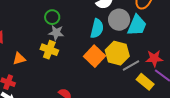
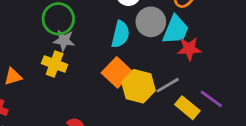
green circle: (52, 17) -> (58, 19), size x1.5
yellow hexagon: (117, 53) -> (138, 86), moved
red star: (154, 58) -> (189, 49), moved

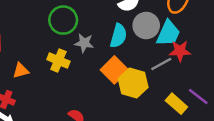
gray star: (64, 40) -> (84, 43), moved
gray line: (168, 85) -> (161, 64), moved

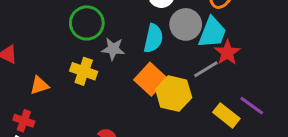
red star: (180, 51) -> (227, 53), turned -30

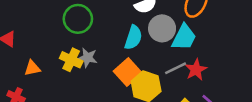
gray star: (113, 49) -> (88, 58), moved
red star: (227, 53) -> (196, 70), moved

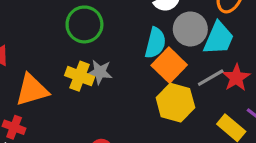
orange triangle: (32, 68) -> (32, 90), size x1.6
orange square: (128, 72) -> (169, 65), moved

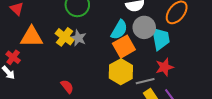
cyan trapezoid: (219, 38) -> (161, 39), turned -50
gray line: (211, 78) -> (145, 81), moved

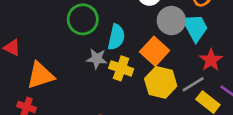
cyan semicircle: (119, 30) -> (116, 37), moved
yellow cross: (65, 37) -> (121, 68), moved

